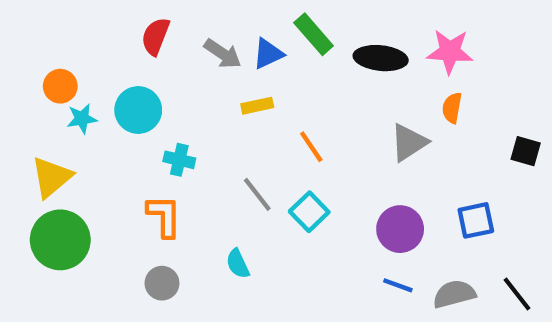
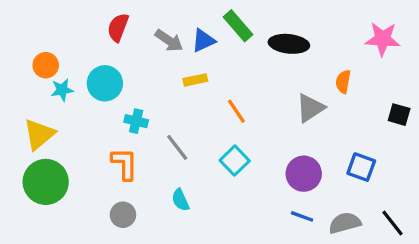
pink star: (450, 52) -> (383, 39), moved
gray line: (257, 194) -> (177, 147), moved
blue square: (476, 220) -> (361, 167), turned 32

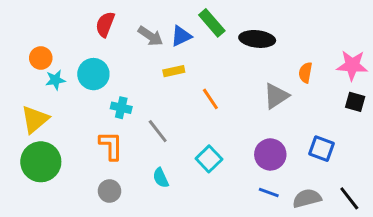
pink star: (383, 39) -> (352, 65), moved
cyan square: (235, 161) -> (209, 159), moved

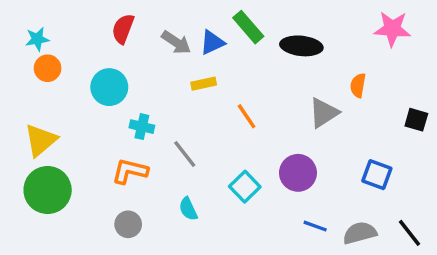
pink star: (352, 65) -> (392, 29), moved
cyan star: (55, 80) -> (37, 39), moved
orange L-shape: (111, 146) -> (130, 171), turned -76
purple circle: (270, 154) -> (298, 173), moved

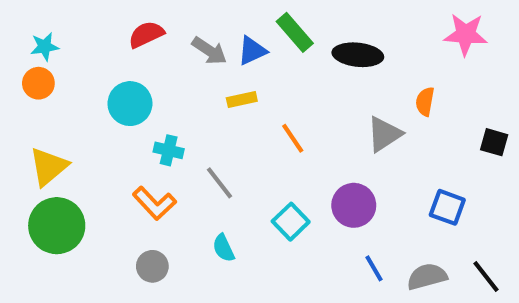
red semicircle: (123, 29) -> (146, 34), turned 44
orange circle: (48, 68) -> (38, 83), moved
orange L-shape: (130, 171) -> (154, 203), turned -147
blue line: (315, 226) -> (374, 268), turned 40

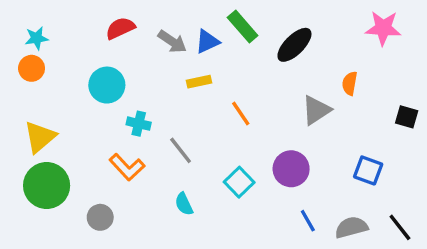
black ellipse: (358, 55) -> (294, 45), turned -51
gray circle: (152, 266) -> (100, 217), moved

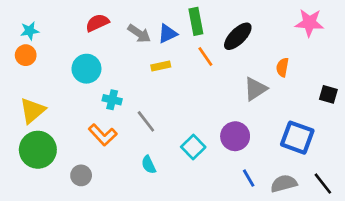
green rectangle: (243, 26) -> (196, 21), turned 30
orange line: (241, 114) -> (205, 57), moved
blue square: (368, 170) -> (297, 138), size x1.4

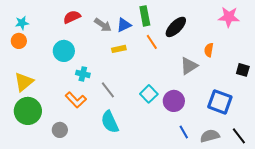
cyan square: (193, 147) -> (149, 94), moved
cyan semicircle: (149, 165) -> (110, 122), size x1.6

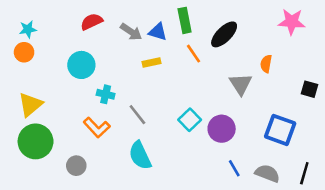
blue triangle: (124, 25) -> (158, 32), turned 42
gray triangle: (189, 66) -> (241, 84), turned -30
gray semicircle: (210, 136) -> (267, 173), turned 36
black line: (239, 136) -> (304, 173), turned 54

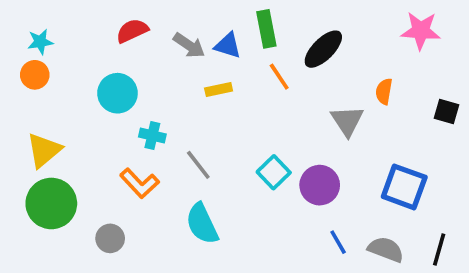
black square: (309, 89) -> (446, 112), moved

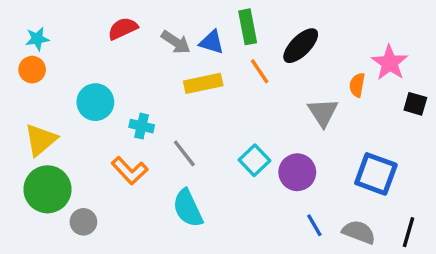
pink star: (421, 31) -> (390, 63), moved, turned 30
yellow rectangle: (219, 90) -> (203, 83), size x1.5
cyan circle: (117, 93) -> (95, 102), moved
gray circle: (110, 238) -> (83, 222), moved

